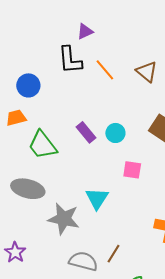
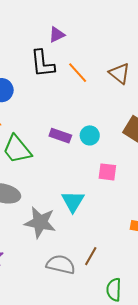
purple rectangle: (86, 132) -> (60, 136), turned -30

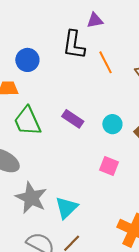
cyan circle: (90, 135) -> (112, 124), moved
cyan triangle: (73, 201) -> (66, 208), moved

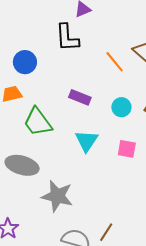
orange line: (106, 62) -> (115, 62), moved
purple rectangle: (73, 119) -> (80, 97), moved
cyan triangle: (66, 208) -> (86, 141), moved

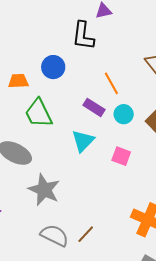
blue circle: (25, 62) -> (53, 67), moved
orange line: (115, 62) -> (111, 83), moved
purple rectangle: (80, 97) -> (94, 107), moved

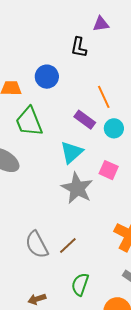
black L-shape: (83, 36) -> (79, 47), size x0.7
gray star: (44, 190) -> (77, 188), moved
gray semicircle: (55, 235) -> (37, 245), turned -148

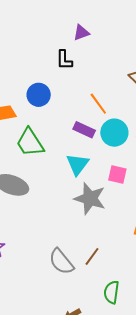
cyan circle: (114, 128) -> (114, 133), size x1.4

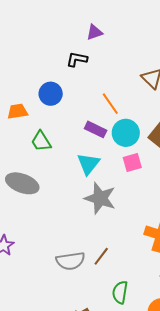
black L-shape: (64, 60) -> (77, 59), turned 100
green trapezoid: (30, 143) -> (41, 141), size x0.7
pink square: (117, 174) -> (132, 163), moved, turned -30
gray semicircle: (61, 262) -> (70, 261), turned -60

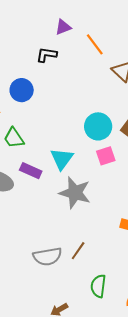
orange line: (110, 104) -> (95, 44), moved
purple rectangle: (96, 129) -> (31, 171), moved

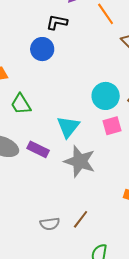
blue circle: (22, 90) -> (42, 49), moved
purple rectangle: (31, 171) -> (38, 149), moved
gray semicircle: (47, 256) -> (50, 224), size x0.7

